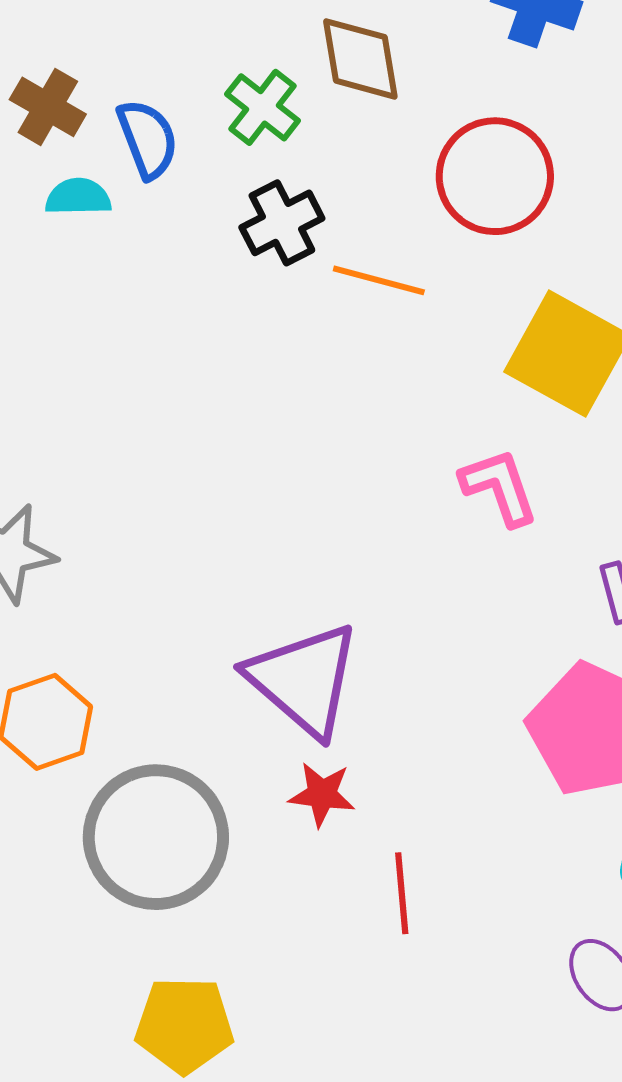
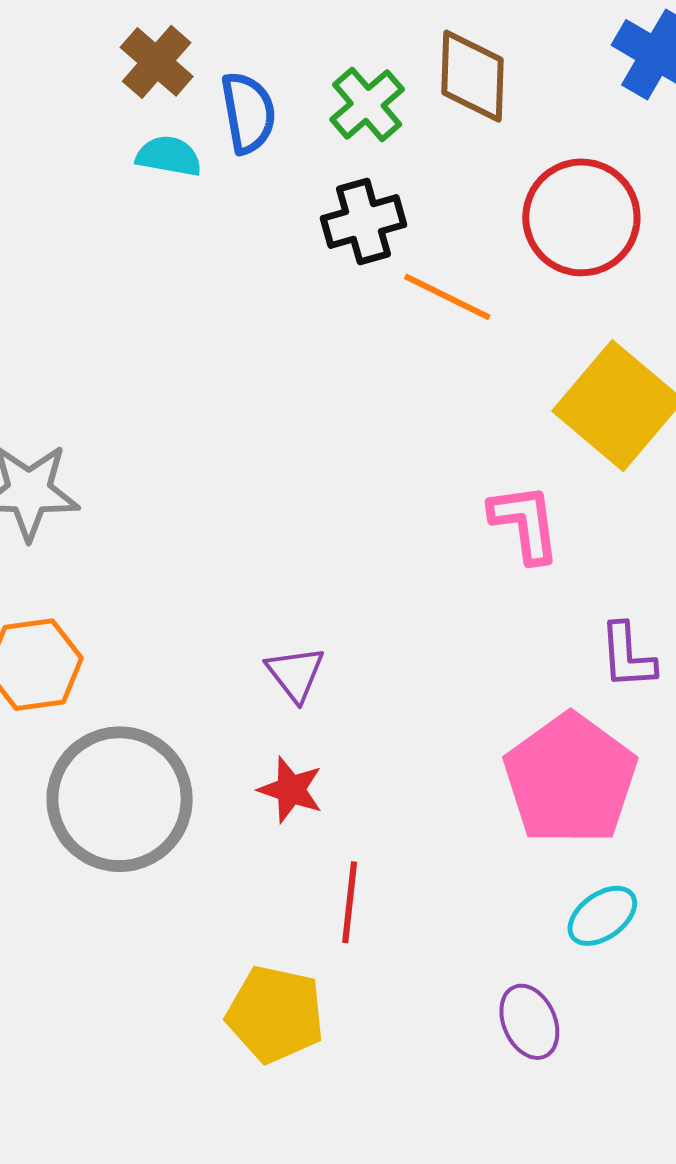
purple triangle: (304, 680) -> (295, 674), size x0.5
yellow pentagon: (184, 1025) -> (275, 1014), moved

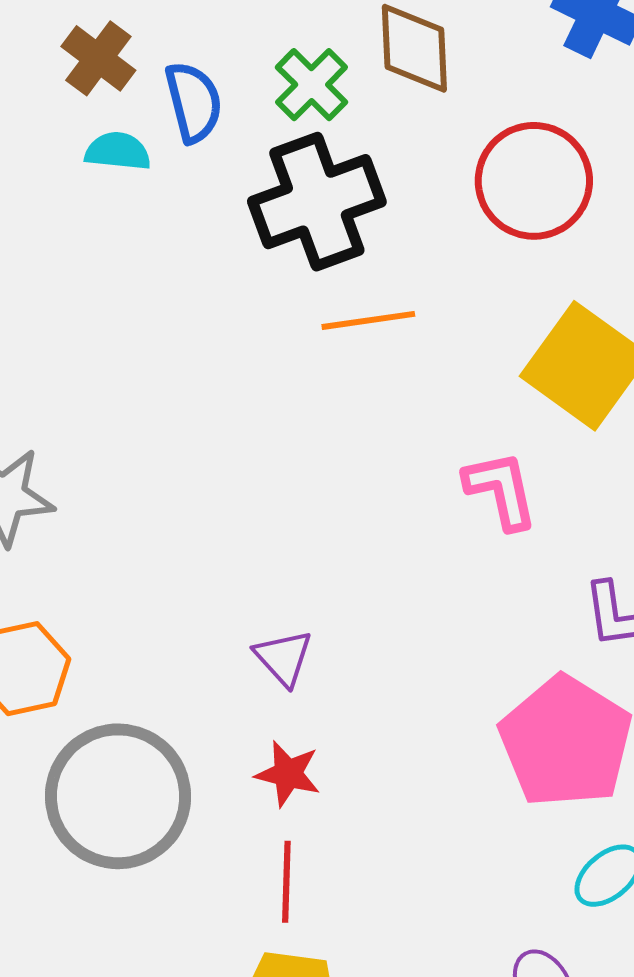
black cross: (364, 221) -> (317, 202), size x1.6
orange line: (447, 297) -> (368, 320), moved, turned -30
red line: (350, 902) -> (286, 882), moved

